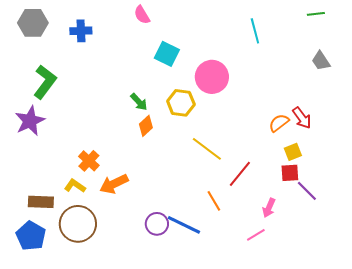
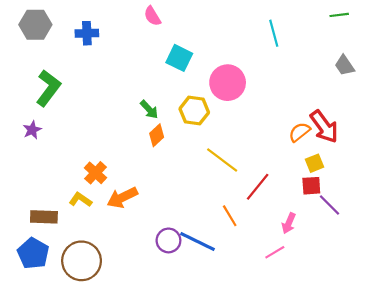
red arrow: (302, 118) -> (324, 127), size x1.4
purple star: (30, 121) -> (32, 130), size x0.6
brown circle: (78, 224) -> (82, 261), moved

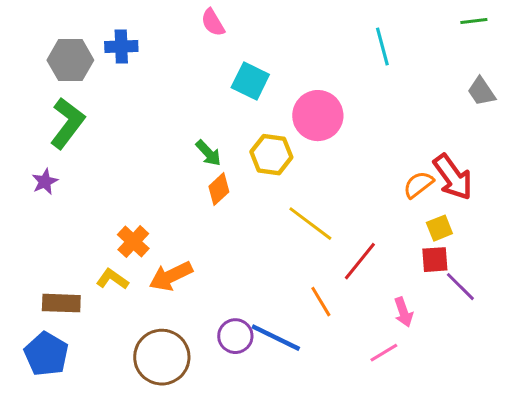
gray hexagon: (35, 25) -> (70, 60), moved
pink arrow: (289, 223) -> (403, 312), turned -42
brown circle: (82, 261) -> (162, 357), moved

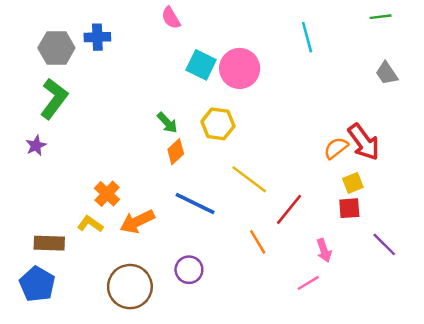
pink circle: (318, 116) -> (240, 68), moved
purple line: (460, 287) -> (384, 244), moved
blue line: (276, 338) -> (195, 203), moved

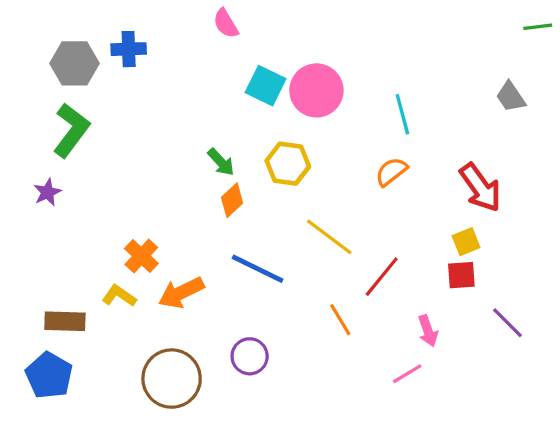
green line: (381, 17) -> (538, 27), moved
cyan line: (307, 37) -> (402, 114), moved
orange semicircle: (336, 148) -> (391, 172), moved

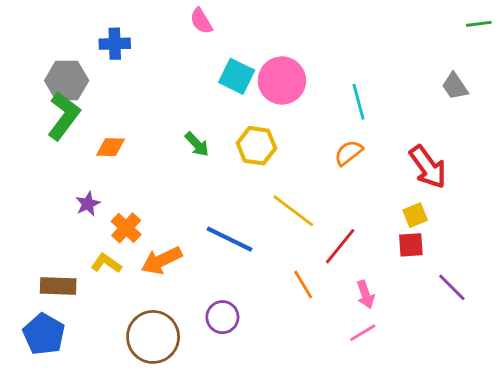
gray hexagon: (74, 63) -> (67, 81), moved
purple star: (47, 192) -> (88, 204), moved
orange diamond: (232, 200) -> (111, 147), moved, turned 44
pink arrow: (428, 331) -> (366, 294), moved

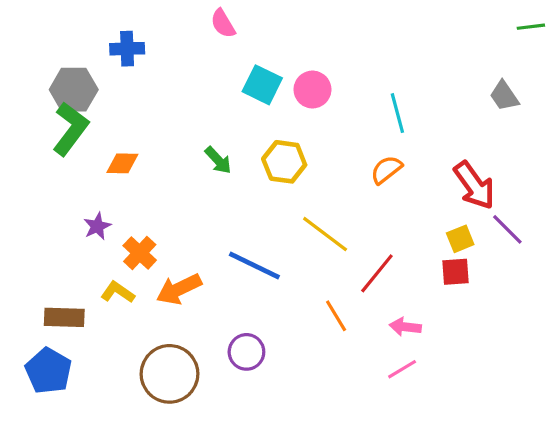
pink circle: (282, 81) -> (312, 90), size x0.7
purple line: (452, 287) -> (507, 229), moved
pink arrow: (366, 294) -> (405, 327), turned 116

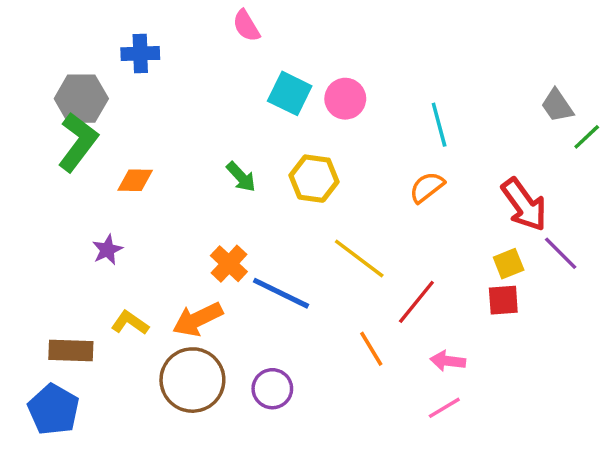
green line: (531, 27) -> (587, 137), moved, turned -36
orange cross: (140, 253) -> (229, 264), moved
brown circle: (170, 374) -> (192, 380), moved

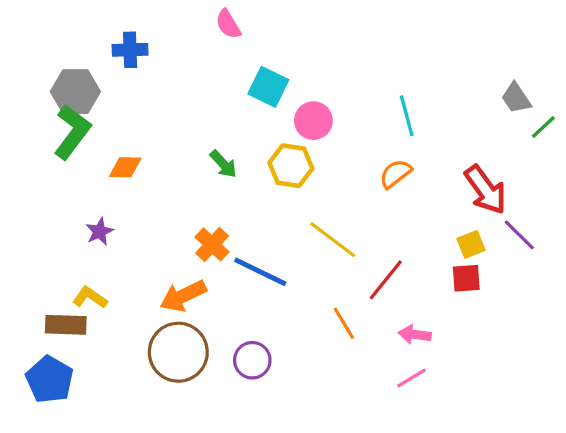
pink circle: (345, 99) -> (313, 121), moved
yellow L-shape: (130, 323) -> (90, 298), moved

